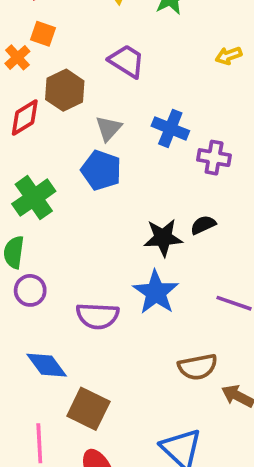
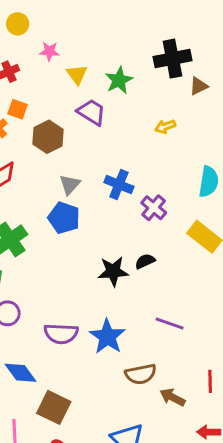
purple trapezoid: (127, 61) -> (91, 112), moved
brown hexagon: (65, 90) -> (48, 137), moved
purple cross: (214, 158) -> (154, 208), turned 30
blue star: (156, 292) -> (107, 337), moved

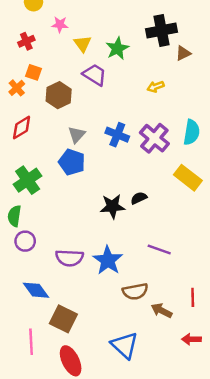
purple cross: (154, 208) -> (154, 138), moved, size x1.4

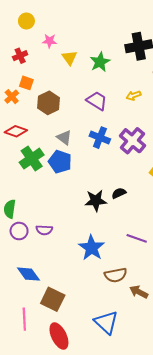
purple trapezoid: (95, 75) -> (97, 101), moved
red diamond: (22, 127) -> (16, 131), turned 50
gray triangle: (77, 135) -> (64, 138), turned -35
green cross: (28, 180) -> (32, 159), moved
purple semicircle: (69, 258) -> (44, 230), moved, size x0.7

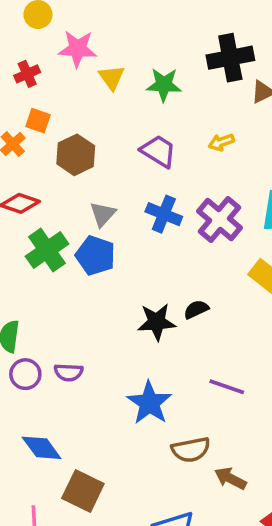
pink star: (50, 41) -> (77, 49), size x1.5
green star: (100, 62) -> (164, 85), turned 30
gray triangle: (64, 138) -> (103, 214), turned 35

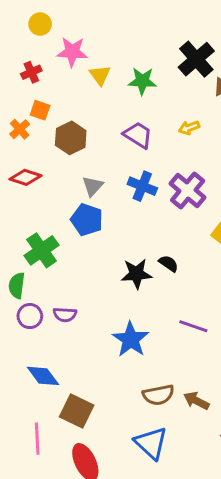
black cross: (230, 58) -> (196, 59), turned -30
green cross: (47, 250) -> (42, 250), moved
black semicircle: (196, 309) -> (169, 264), turned 60
brown semicircle: (191, 450) -> (158, 395), moved

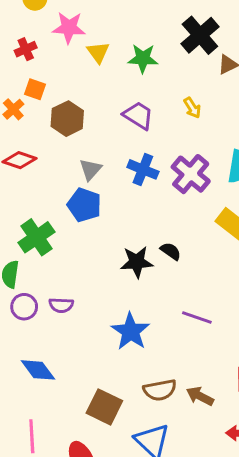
yellow arrow: (189, 128) -> (192, 108), turned -102
brown square: (77, 411) -> (104, 407), moved

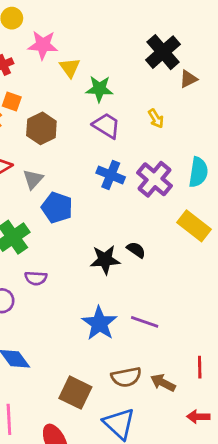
green star: (143, 58) -> (99, 89), moved
gray triangle: (90, 169) -> (33, 179), moved
purple semicircle: (61, 305) -> (36, 278), moved
purple line: (197, 318) -> (145, 322), moved

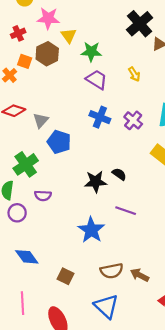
brown hexagon: (41, 128) -> (47, 54), moved
purple cross: (154, 179) -> (133, 120), size x0.7
purple line: (145, 322) -> (126, 211), moved
brown square: (75, 393) -> (65, 276), moved, size x0.7

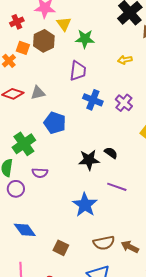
yellow arrow: (134, 74) -> (125, 60), turned 112
purple trapezoid: (97, 80) -> (78, 71), moved, turned 65
gray triangle: (41, 120) -> (38, 93), moved, turned 35

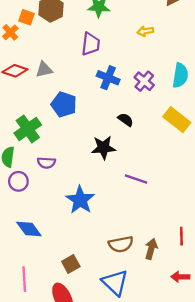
black semicircle: (111, 153) -> (126, 120), moved
blue star: (85, 205) -> (80, 200), moved
brown arrow: (130, 247) -> (151, 249), turned 78
brown square: (61, 248) -> (71, 264), moved, turned 35

